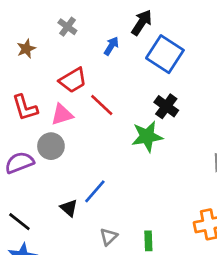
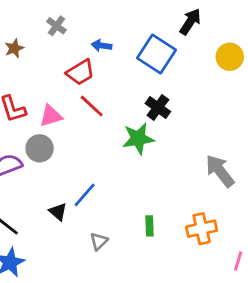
black arrow: (142, 23) -> (190, 22), moved
blue arrow: (111, 46) -> (102, 46), turned -114
red trapezoid: (73, 80) -> (80, 72), moved
green rectangle: (148, 241) -> (149, 226), moved

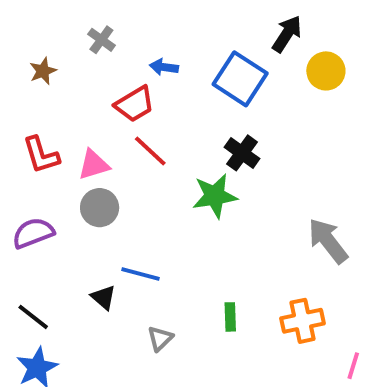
yellow circle: (230, 57) -> (326, 71), moved
gray circle: (40, 148) -> (100, 208), moved
blue line: (85, 195) -> (141, 274), turned 64

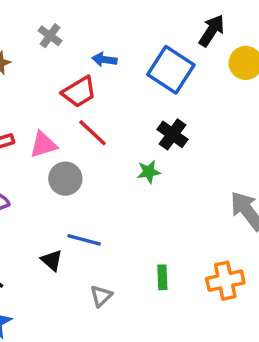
green star: (215, 196) -> (149, 172), size x0.6
gray circle: (100, 208) -> (65, 179), moved

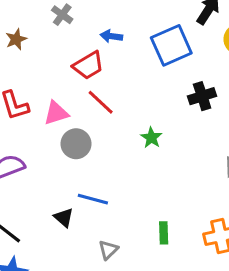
blue square: (171, 70) -> (171, 45), turned 33
black cross: (173, 134) -> (202, 96), moved, turned 36
green star: (149, 172) -> (151, 138), turned -30

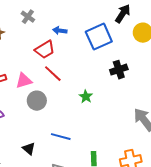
blue line: (93, 199) -> (61, 137), moved

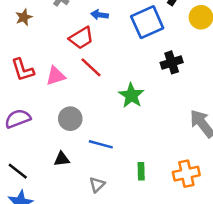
green star: (86, 97) -> (131, 95), size x1.5
gray circle: (37, 101) -> (70, 119), moved
black triangle: (29, 149) -> (62, 159), turned -48

